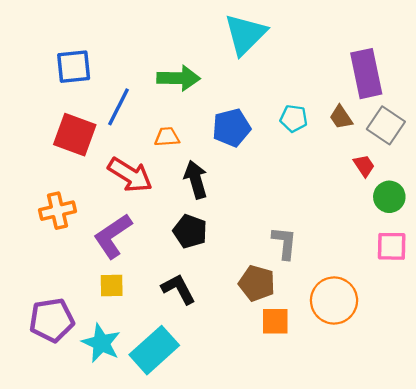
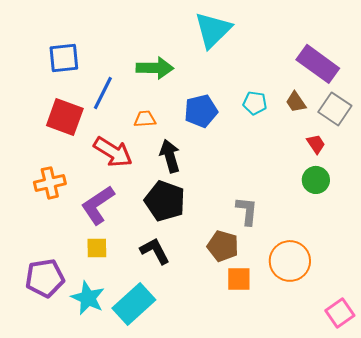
purple rectangle: (366, 74) -> (318, 64), turned -42
green circle: (389, 197) -> (316, 180), moved
black pentagon: (190, 231) -> (165, 201), size x1.4
pink square: (392, 246) -> (340, 313), moved, turned -36

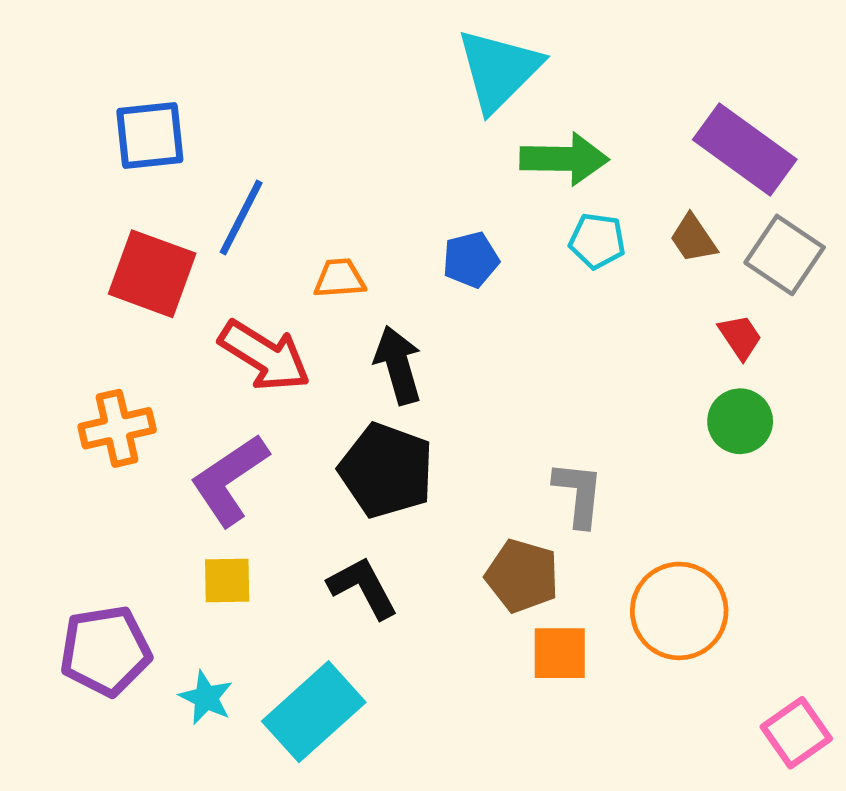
green arrow: (155, 68) -> (564, 159), moved
blue pentagon: (201, 111) -> (471, 260), size x0.7
cyan star: (88, 298) -> (206, 698), size x0.7

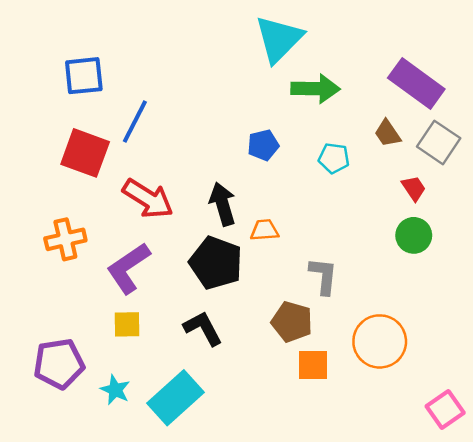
cyan pentagon: (597, 241) -> (334, 158), moved
orange trapezoid: (340, 278) -> (264, 230), moved

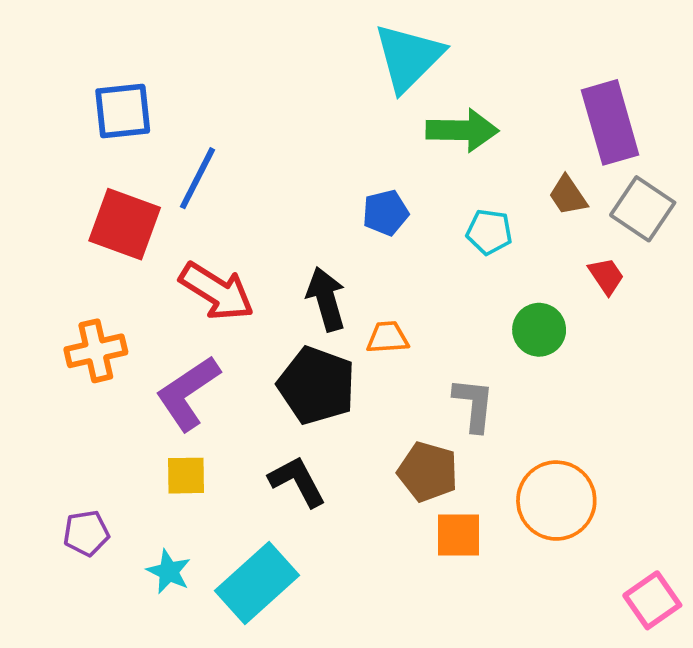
purple rectangle: (416, 84) -> (610, 122), turned 38
green circle: (414, 235) -> (539, 330), moved
purple pentagon: (59, 364) -> (86, 533), size x0.6

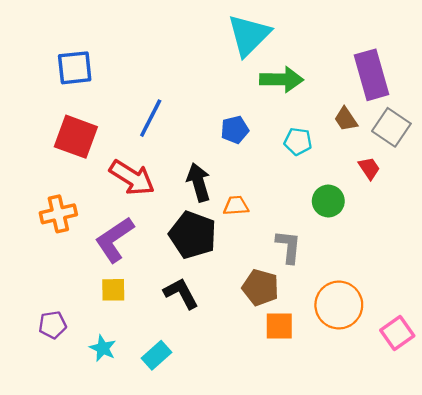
blue line: (198, 178) -> (151, 118), moved
cyan rectangle: (257, 583) -> (157, 355), size x0.6
pink square: (652, 600) -> (397, 333), moved

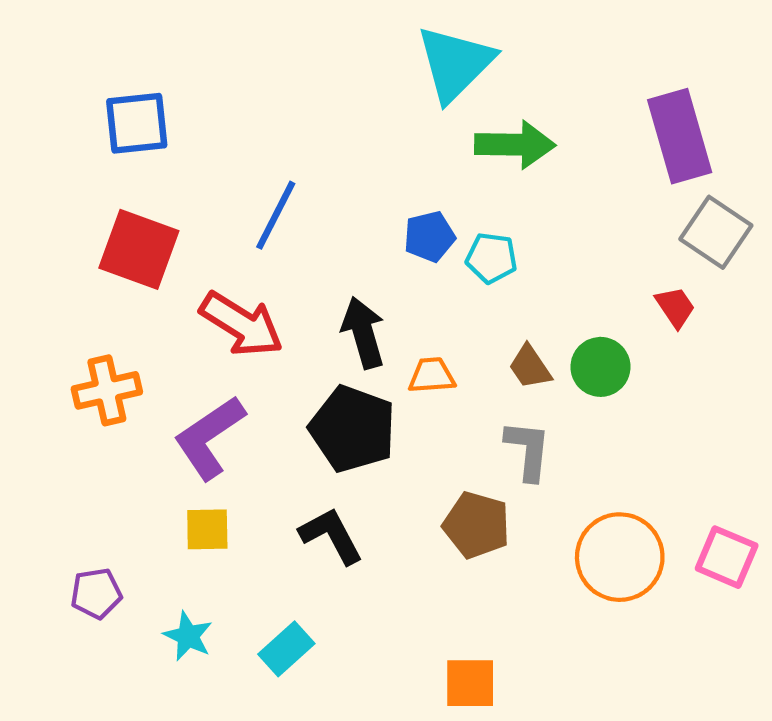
brown trapezoid: (346, 119) -> (530, 367), moved
cyan pentagon: (298, 141) -> (492, 258), moved
orange square: (279, 326) -> (470, 683), moved
pink square: (397, 333) -> (727, 557), moved, turned -32

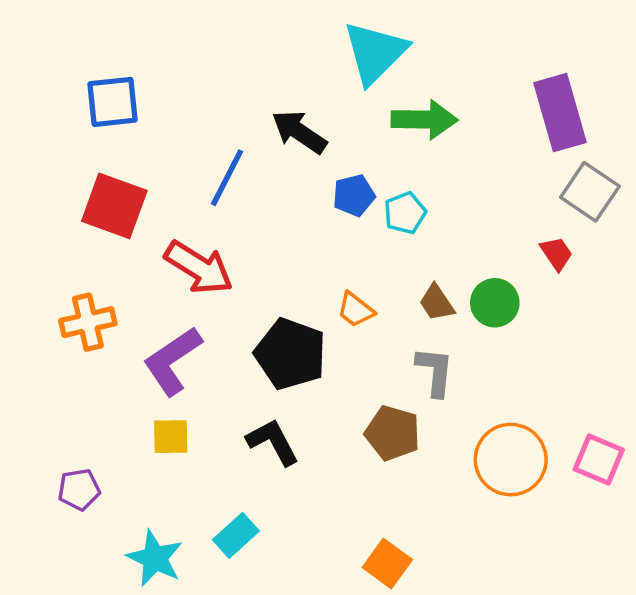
cyan pentagon: (492, 258) -> (405, 213), turned -30
black arrow: (363, 333) -> (299, 132), moved, turned -40
orange trapezoid: (432, 375) -> (356, 310), turned -138
cyan star: (188, 636) -> (155, 558), moved, size x1.4
orange square: (470, 683) -> (387, 563), turned 36

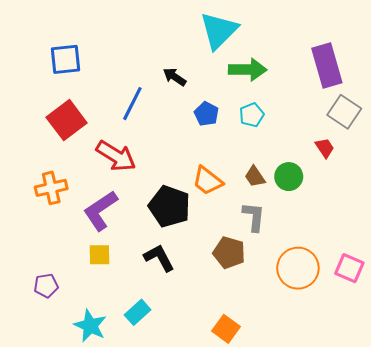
black arrow: (299, 132) -> (175, 77), size x0.7
blue pentagon: (354, 195) -> (206, 114), turned -30
red square: (114, 206) -> (67, 120), turned 33
cyan pentagon: (405, 213) -> (252, 115), moved
orange trapezoid: (356, 310) -> (207, 181), size x1.4

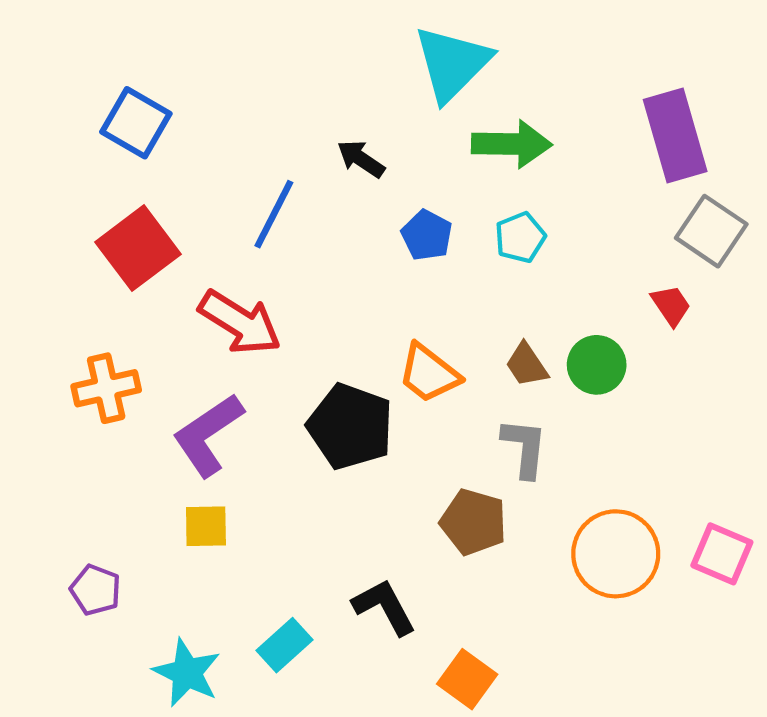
blue square: (66, 59) -> (136, 123), turned 36
black L-shape: (159, 258) -> (384, 607), moved
purple pentagon: (46, 286) -> (96, 590), turned 30

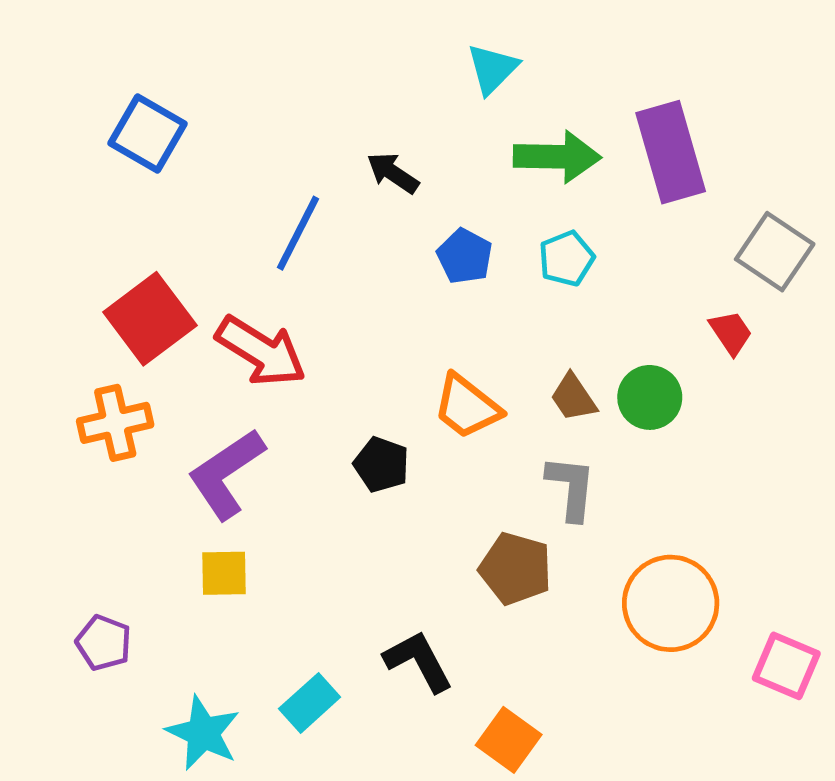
cyan triangle: (452, 63) -> (492, 69), size x0.6
purple rectangle: (675, 136) -> (671, 152), moved
red square: (138, 248) -> (150, 319), moved
black pentagon: (350, 426) -> (381, 465), size x0.6
pink square: (722, 554) -> (786, 666), moved

